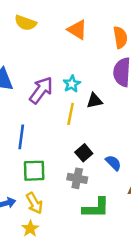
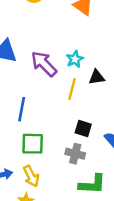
purple arrow: (41, 90) -> (44, 64), turned -84
black square: (84, 153) -> (83, 129), turned -35

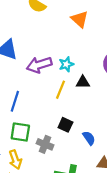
purple arrow: (44, 64) -> (39, 65), turned -70
gray cross: (75, 154) -> (45, 144), moved

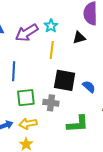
black triangle: (83, 82) -> (79, 38), moved
black square: (65, 125) -> (65, 80), size x1.6
yellow arrow: (15, 160) -> (28, 124), turned 114

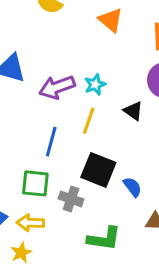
black triangle: (79, 38) -> (133, 111), turned 40
blue line: (14, 71) -> (51, 142), moved

